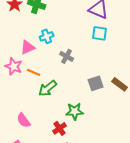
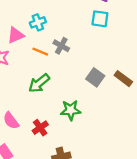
orange line: (34, 72) -> (40, 52), moved
gray square: (96, 83) -> (95, 77), turned -35
red cross: (60, 128) -> (40, 128), moved

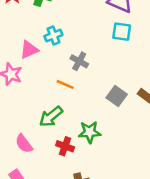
orange line: (40, 52) -> (65, 84), moved
green arrow: (39, 83) -> (51, 117), moved
red cross: (40, 128) -> (65, 146), moved, turned -35

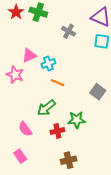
cyan cross: (53, 35) -> (48, 63), moved
gray cross: (79, 61) -> (69, 31), moved
red cross: (65, 146) -> (57, 131), turned -32

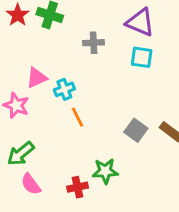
gray cross: (69, 31) -> (94, 43), turned -32
orange line: (57, 83) -> (77, 117), turned 40
green arrow: (46, 108) -> (21, 154), moved

